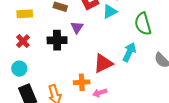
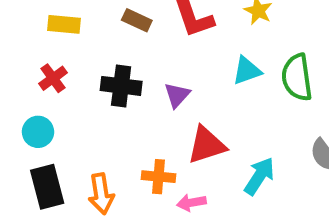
cyan triangle: (110, 12) -> (247, 71), moved
purple triangle: (77, 27) -> (177, 95), moved
cyan arrow: (129, 52) -> (259, 176), moved

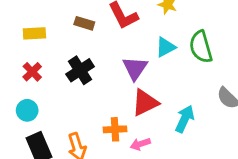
black cross: (121, 86) -> (80, 70), turned -32
purple triangle: (177, 95) -> (135, 68), moved, size x1.4

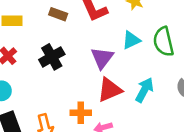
cyan arrow: (185, 119) -> (144, 90), moved

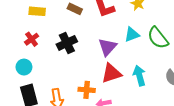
green semicircle: (163, 42) -> (158, 38), turned -30
cyan arrow: (144, 90) -> (139, 76), turned -48

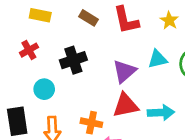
cyan circle: (24, 67) -> (44, 89), moved
cyan arrow: (139, 76) -> (161, 113), turned 96

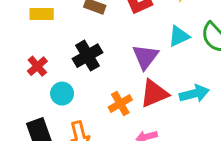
red cross: (29, 50) -> (37, 66), moved
orange cross: (91, 123) -> (120, 103), moved, turned -30

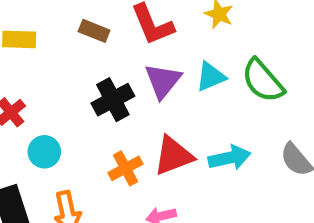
black cross: (88, 56) -> (113, 100), moved
purple triangle: (145, 57) -> (163, 81), moved

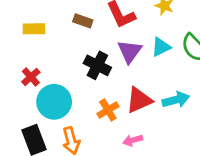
black cross: (113, 100) -> (97, 65), turned -32
cyan circle: (44, 152) -> (54, 102), size x1.6

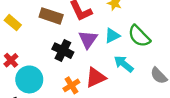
brown rectangle: (83, 21) -> (51, 16), size x1.5
yellow rectangle: (34, 29) -> (13, 23), turned 42
cyan arrow: (176, 100) -> (124, 64), moved, turned -126

